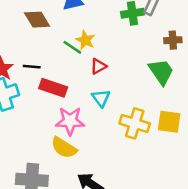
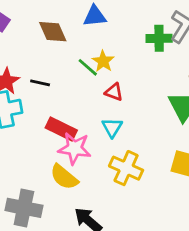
red triangle: (99, 66) -> (114, 92), turned 42
red rectangle: (53, 88) -> (61, 129), moved
yellow cross: (135, 123) -> (126, 168), moved

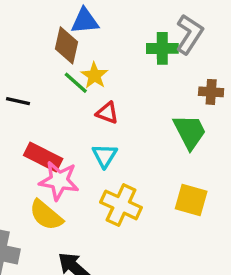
brown diamond: (53, 32) -> (66, 45), moved, turned 36

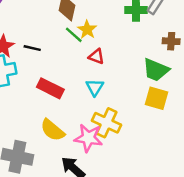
green trapezoid: (190, 132) -> (156, 70), turned 140
pink star: (59, 181) -> (88, 138), moved
yellow square: (191, 200) -> (156, 98), moved

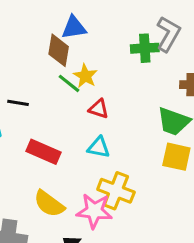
cyan triangle: (95, 87) -> (99, 147), turned -48

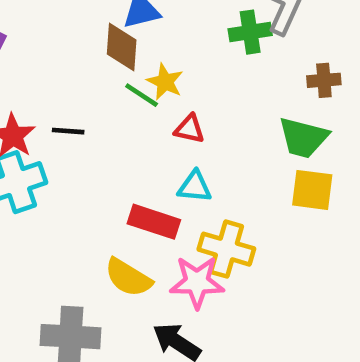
red rectangle: (43, 152) -> (154, 222), moved

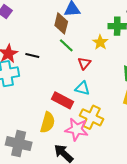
yellow star: (165, 82) -> (100, 42), moved
red triangle: (190, 129) -> (84, 63), turned 48
yellow semicircle: (128, 278) -> (48, 122), turned -115

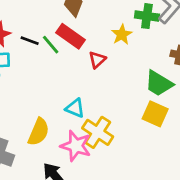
green line: (66, 45) -> (51, 45), moved
cyan triangle: (82, 88) -> (75, 108), moved
red rectangle: (62, 100) -> (70, 36), moved

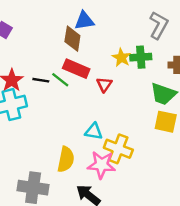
green cross: (147, 16) -> (141, 57), moved

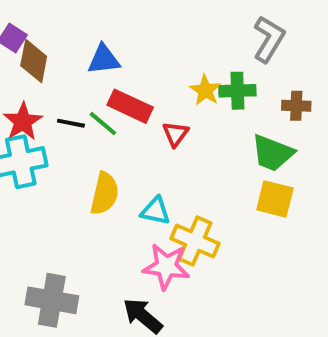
blue triangle: (84, 21) -> (104, 59), moved
brown diamond: (72, 39) -> (34, 61), moved
yellow semicircle: (66, 159) -> (104, 194), moved

